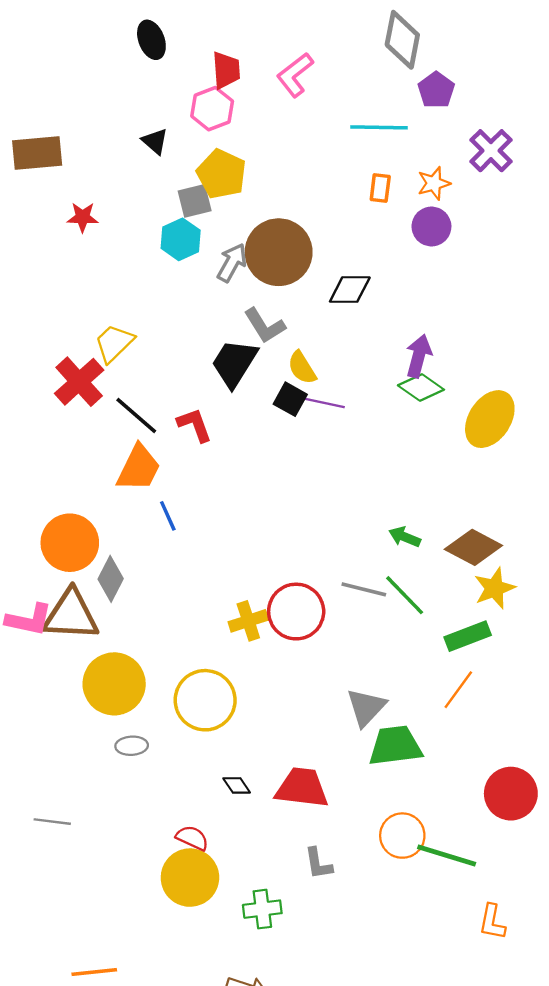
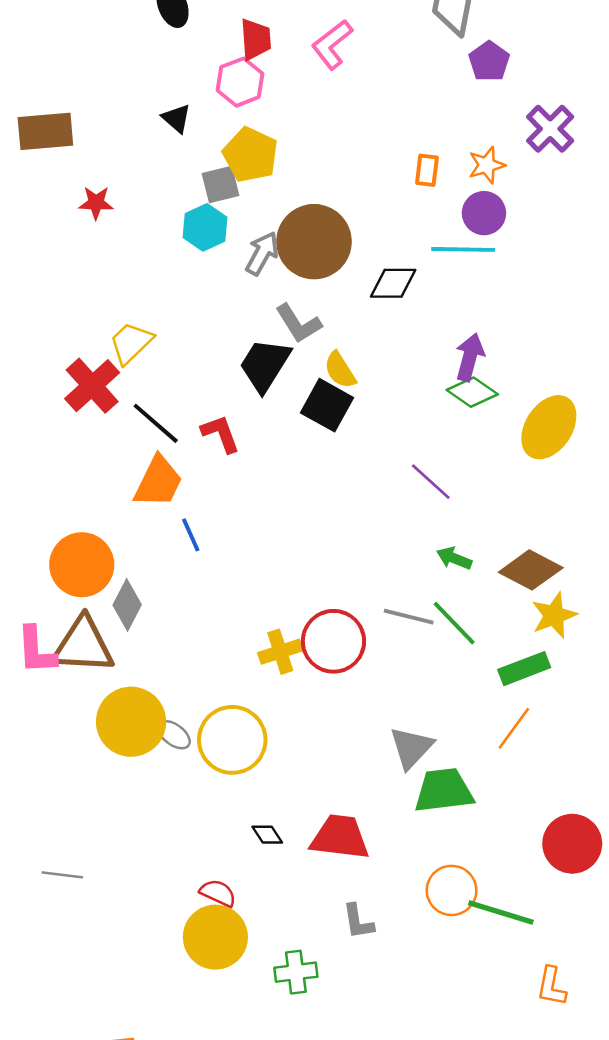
cyan line: (379, 127) -> (463, 249), moved
black square: (290, 399) -> (327, 405), size x1.4
purple line: (323, 403) -> (431, 482), moved, turned 30
pink L-shape: (29, 620) -> (36, 650), turned 75
gray ellipse: (132, 746) -> (174, 735), moved, turned 40

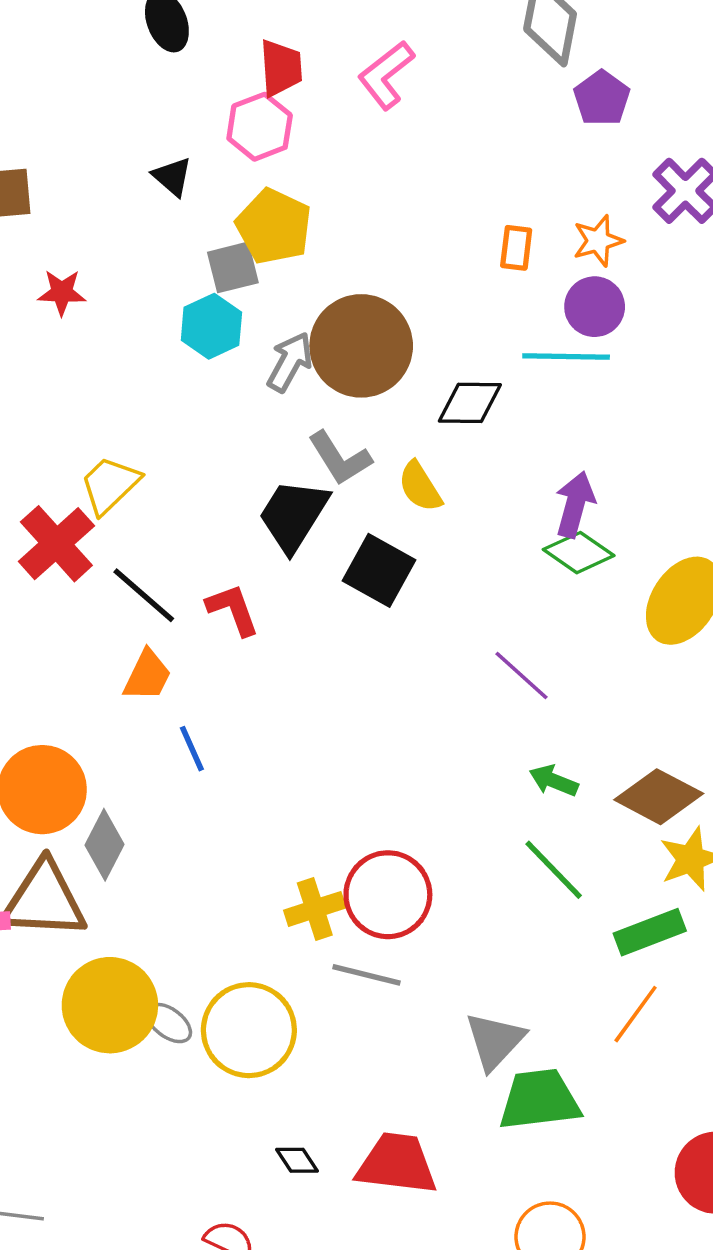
yellow semicircle: (340, 370) -> (420, 487), moved
orange trapezoid: (158, 482) -> (147, 676), size x0.7
gray line: (409, 617) -> (366, 975), moved

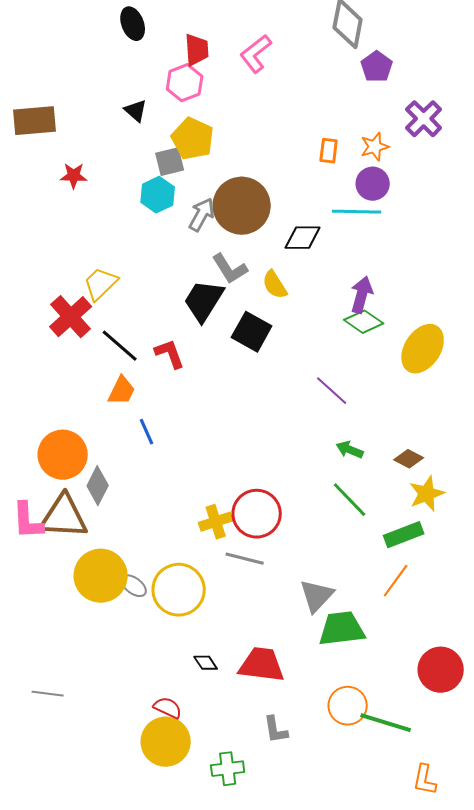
brown diamond: (659, 797) -> (409, 459), size x0.6

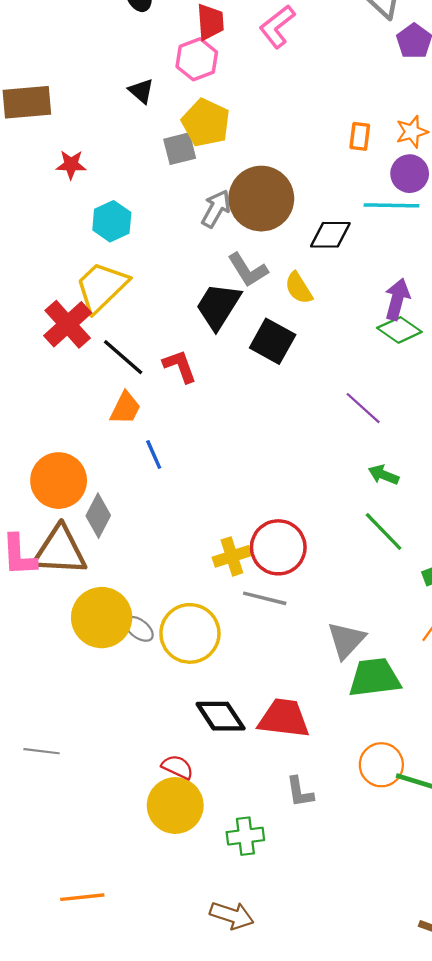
cyan hexagon: (158, 195) -> (112, 221), moved
yellow trapezoid: (101, 284) -> (102, 287), size x1.4
black diamond: (206, 663) -> (221, 716), size x1.8

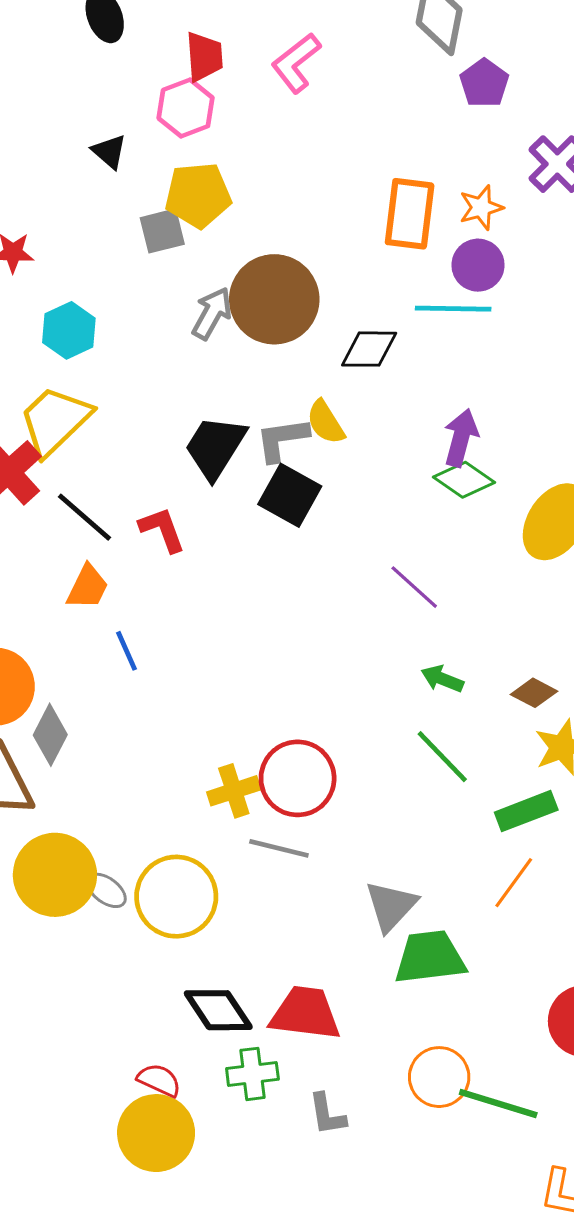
yellow pentagon: (206, 123) -> (198, 195), turned -30
orange rectangle: (360, 136) -> (410, 214), size x1.8
gray L-shape: (248, 270) -> (282, 439), moved, turned 114
green cross: (245, 836) -> (252, 1074), moved

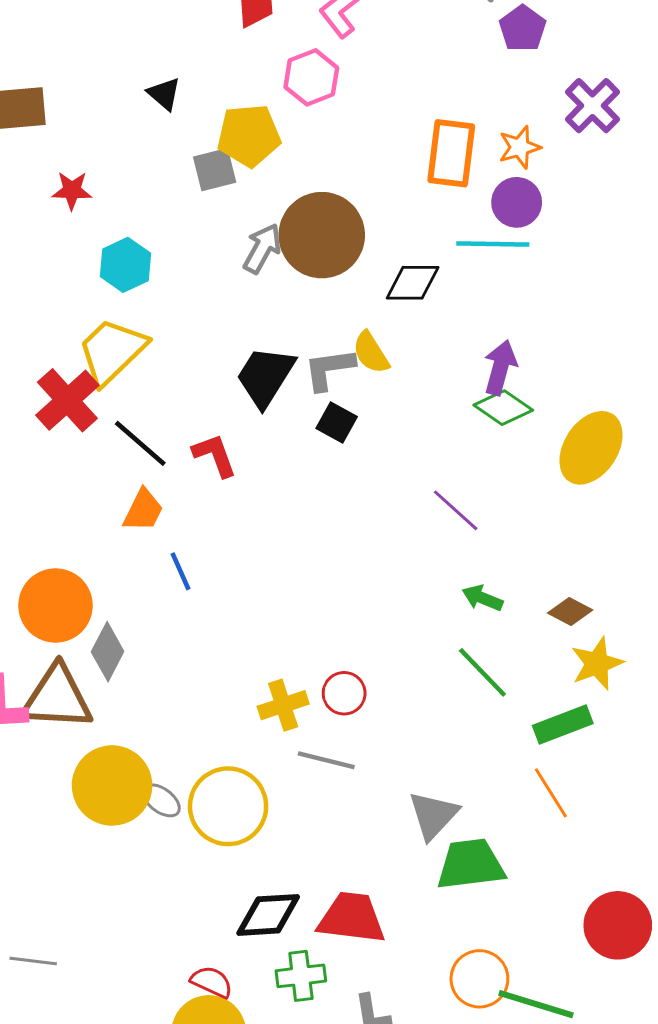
pink hexagon: (186, 108) -> (311, 77), moved
black square: (290, 495) -> (337, 423), size x0.7
red circle: (298, 778) -> (344, 693), size x0.6
orange line: (514, 883) -> (551, 793), turned -68
black diamond: (218, 1010) -> (268, 915), turned -60

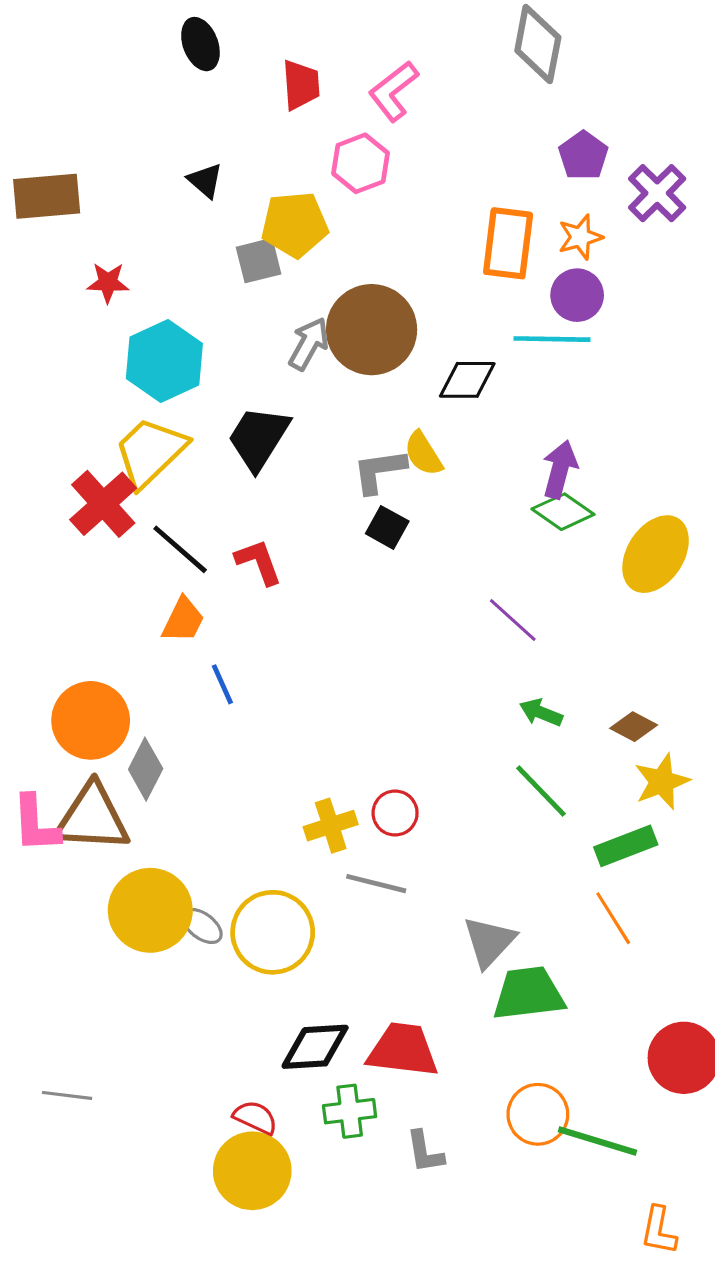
purple pentagon: (523, 28) -> (583, 155), moved
cyan hexagon: (125, 265) -> (164, 361), size x1.4
black trapezoid: (265, 376) -> (259, 438), moved

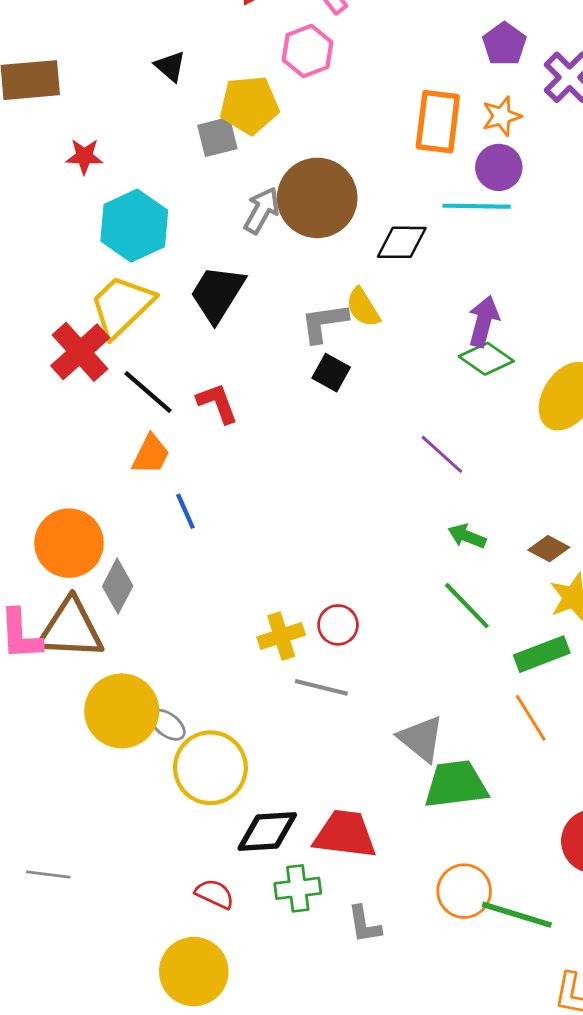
yellow circle: (273, 932) -> (210, 768), moved
gray triangle: (489, 942) -> (421, 739), turned -34
yellow circle: (252, 1171) -> (194, 972), moved

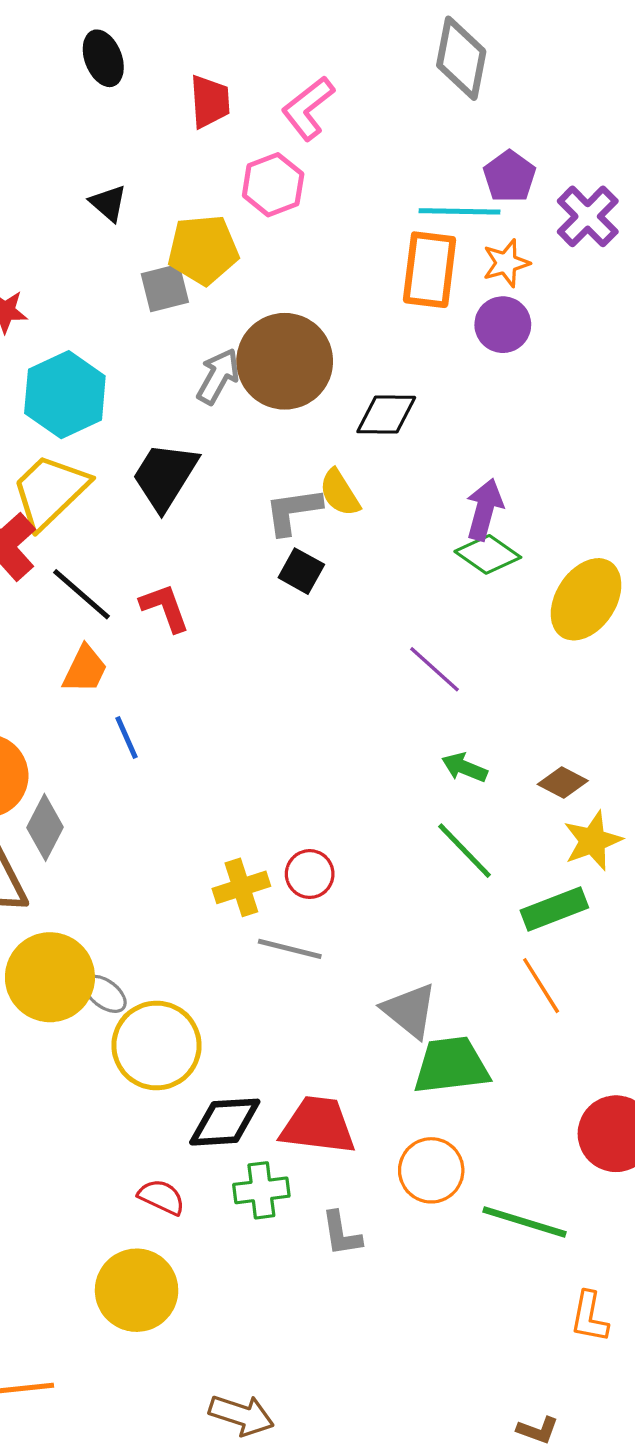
cyan line: (477, 206) -> (460, 211), moved
orange circle: (464, 891) -> (431, 1170), moved

